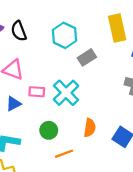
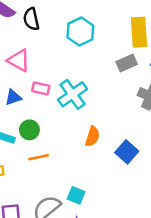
gray rectangle: (87, 57) -> (127, 63), moved
green circle: (49, 130) -> (29, 130), moved
orange line: (64, 154) -> (38, 157), moved

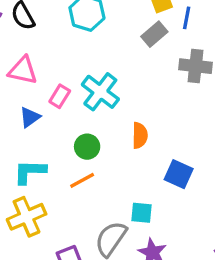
pink rectangle: (41, 88) -> (60, 96), turned -54
green circle: (29, 130) -> (87, 147), moved
blue square: (127, 152) -> (179, 174), moved

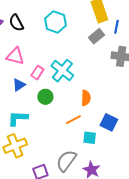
green circle: (87, 147) -> (45, 97), moved
orange line: (82, 180) -> (73, 120), moved
cyan square: (142, 213) -> (90, 138), moved

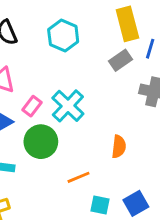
green circle: (45, 97) -> (41, 142), size x1.5
orange semicircle: (86, 98) -> (119, 147), moved
blue square: (109, 122) -> (136, 203), moved, turned 30

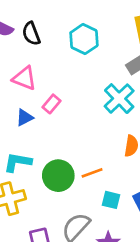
cyan cross: (68, 106) -> (119, 99), moved
green circle: (41, 142) -> (58, 176), moved

